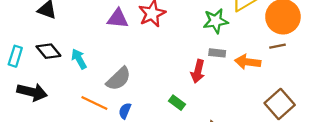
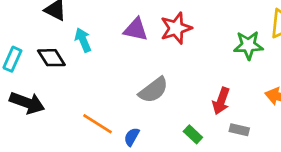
gray rectangle: (217, 53) -> (239, 130), moved
cyan arrow: (79, 59) -> (83, 40), moved
gray semicircle: (119, 79) -> (153, 90), moved

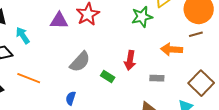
orange line: (98, 124) -> (29, 78), moved
gray rectangle: (239, 130) -> (157, 78), moved
green rectangle: (193, 134) -> (108, 76), moved

